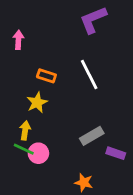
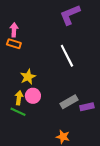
orange rectangle: (46, 76) -> (14, 44), moved
pink circle: (38, 153) -> (33, 96), moved
purple rectangle: (116, 153) -> (87, 107), moved, turned -32

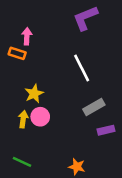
pink arrow: (14, 30) -> (27, 36), moved
gray rectangle: (69, 102) -> (94, 107), moved
green line: (18, 112) -> (22, 162), moved

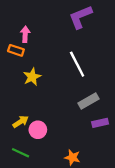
yellow star: (34, 94) -> (32, 77), moved
pink circle: (40, 117) -> (38, 130), moved
yellow arrow: (23, 119) -> (21, 122), moved, turned 49

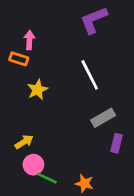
purple rectangle: (100, 123) -> (116, 143), turned -63
pink circle: (38, 130) -> (33, 165), moved
green line: (21, 153) -> (47, 178), moved

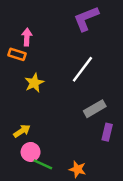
white line: (90, 75) -> (82, 69), turned 64

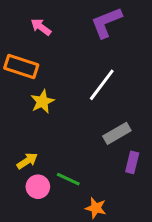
pink arrow: (27, 37) -> (41, 27), moved, turned -56
orange rectangle: (17, 54) -> (21, 67), size x1.5
green line: (43, 164) -> (68, 179), moved

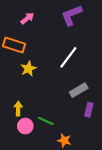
pink arrow: (41, 27) -> (27, 18), turned 104
yellow arrow: (27, 161) -> (18, 109), turned -56

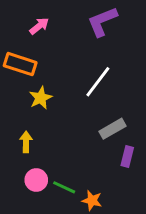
yellow arrow: (18, 109) -> (26, 142), moved
green line: (46, 121) -> (64, 187), moved

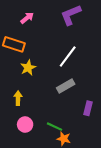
gray rectangle: (113, 129) -> (66, 86), moved
green line: (64, 187) -> (54, 127), moved

